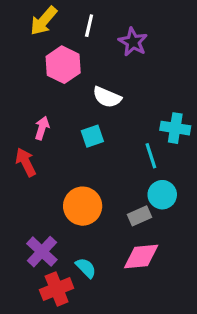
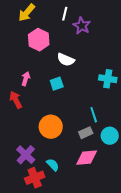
white line: (89, 26) -> (65, 14), moved
cyan line: (151, 156) -> (94, 115), moved
cyan circle: (162, 195) -> (110, 136), moved

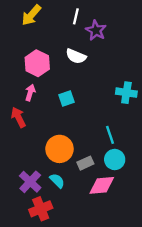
pink hexagon: (39, 40) -> (37, 63), moved
white semicircle: (66, 60) -> (76, 56), moved
gray rectangle: (86, 133) -> (85, 163), moved
cyan circle: (110, 136) -> (115, 160), moved
cyan semicircle: (53, 165) -> (57, 181), moved

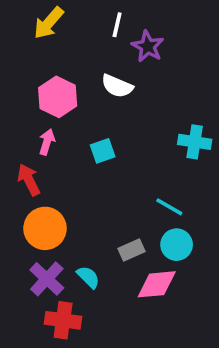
cyan line: (110, 135) -> (169, 207), turned -42
orange circle: (60, 149) -> (45, 228), moved
red cross: (41, 209) -> (63, 320), turned 30

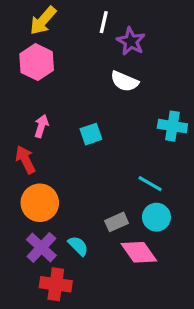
white semicircle: (117, 86) -> (125, 81), moved
pink hexagon: (58, 97) -> (37, 62), moved
pink diamond: (157, 284) -> (139, 252), turned 60

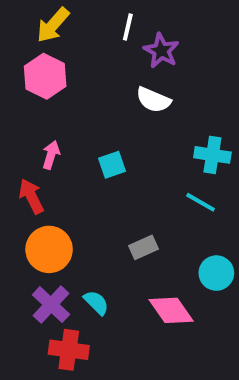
cyan line: (150, 184) -> (201, 202), moved
cyan circle: (156, 217) -> (216, 273), moved
gray rectangle: (117, 222) -> (144, 247), moved

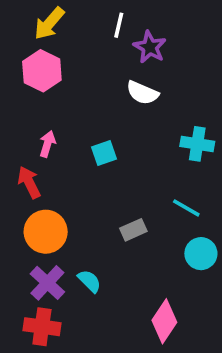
cyan line: (201, 202) -> (186, 208), moved
pink diamond: (171, 310) -> (164, 321), moved, turned 69
red cross: (69, 350) -> (42, 327), moved

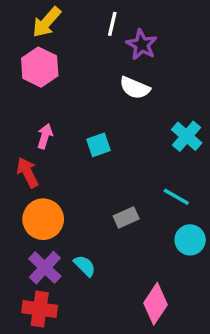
cyan cross: (197, 144) -> (187, 136), turned 32

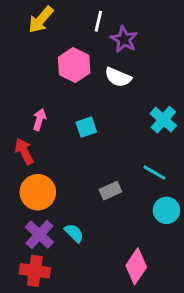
pink hexagon: (40, 67) -> (74, 65), moved

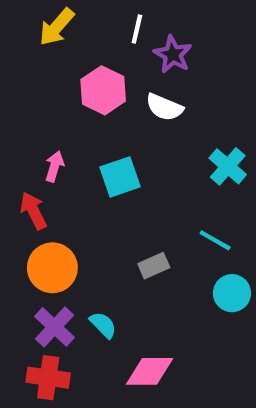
cyan square: (86, 127) -> (120, 177), size x1.4
pink diamond: (136, 266) -> (150, 371), moved, turned 56

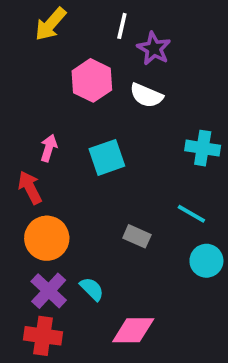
cyan cross: (228, 166) -> (203, 148), turned -32
gray rectangle: (154, 266) -> (137, 236), turned 48

